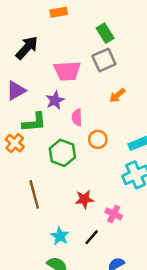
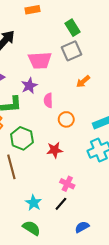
green hexagon: (62, 153) -> (22, 138), moved
red star: (84, 199) -> (55, 150), moved
pink cross: (114, 214) -> (67, 184), moved

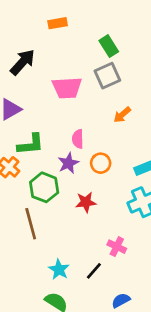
purple star: (29, 86) -> (68, 163), moved
pink cross: (67, 184) -> (117, 247), moved

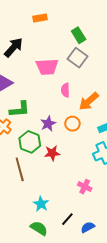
gray square: (107, 76) -> (78, 58), turned -30
orange arrow: (122, 115) -> (89, 101), moved, size x1.5
pink semicircle: (78, 139) -> (65, 90), moved
red star: (86, 202) -> (52, 153), moved
black line: (94, 271) -> (67, 219), moved

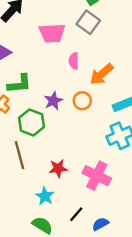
red star: (52, 153) -> (58, 168), moved
pink cross: (85, 187) -> (97, 176), size x1.6

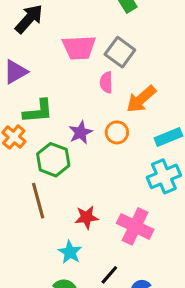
gray square: (88, 22) -> (120, 52), moved

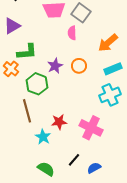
orange arrow: (141, 99) -> (108, 43), moved
cyan star: (70, 252) -> (43, 137), moved

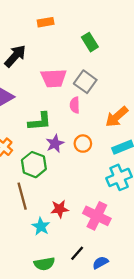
green L-shape: (27, 52) -> (40, 121), moved
green semicircle: (46, 169) -> (44, 264), turned 138

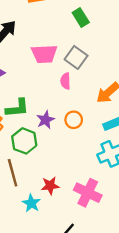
green L-shape: (40, 121) -> (17, 108), moved

